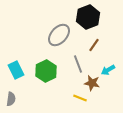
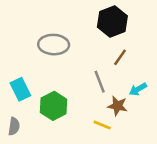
gray ellipse: (59, 35) -> (54, 45), moved, turned 50
green hexagon: (46, 71) -> (54, 106), moved

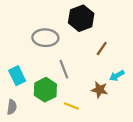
black hexagon: (112, 22) -> (81, 18), moved
gray line: (100, 82) -> (64, 69), moved
yellow line: (102, 125) -> (71, 106), moved

